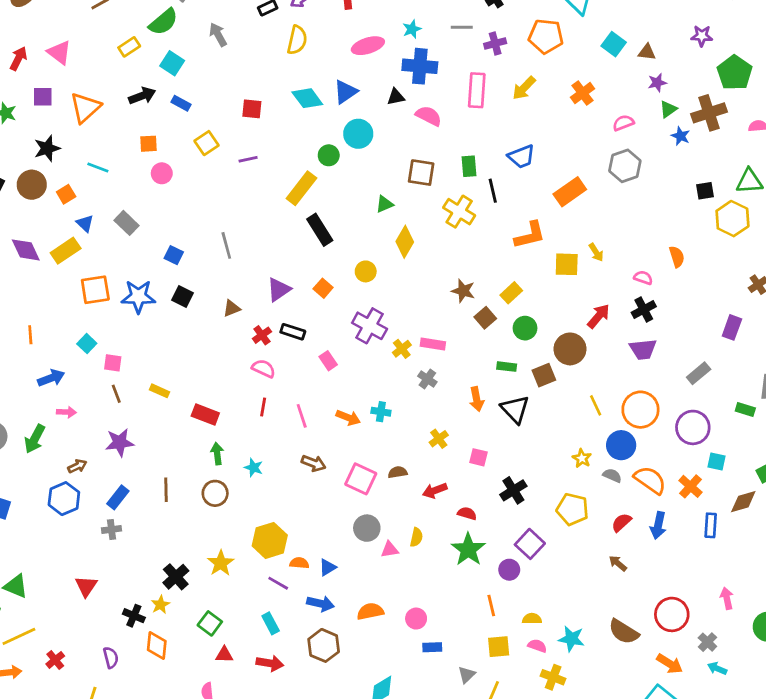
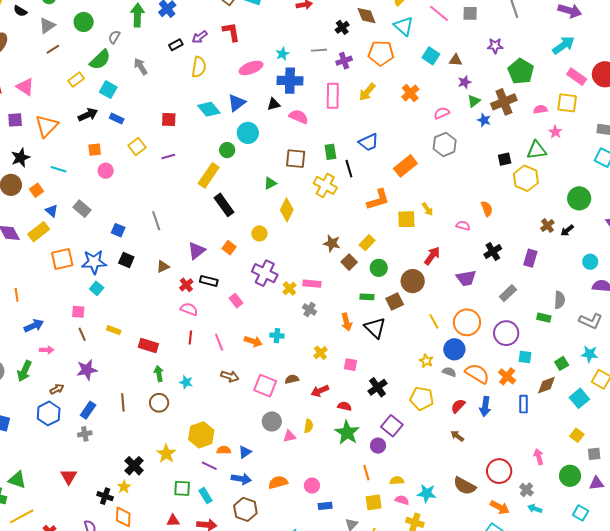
black cross: (644, 309) -> (493, 251), moved
cyan square: (87, 344) -> (97, 288), moved
green square: (210, 623) -> (182, 488), moved, turned -30

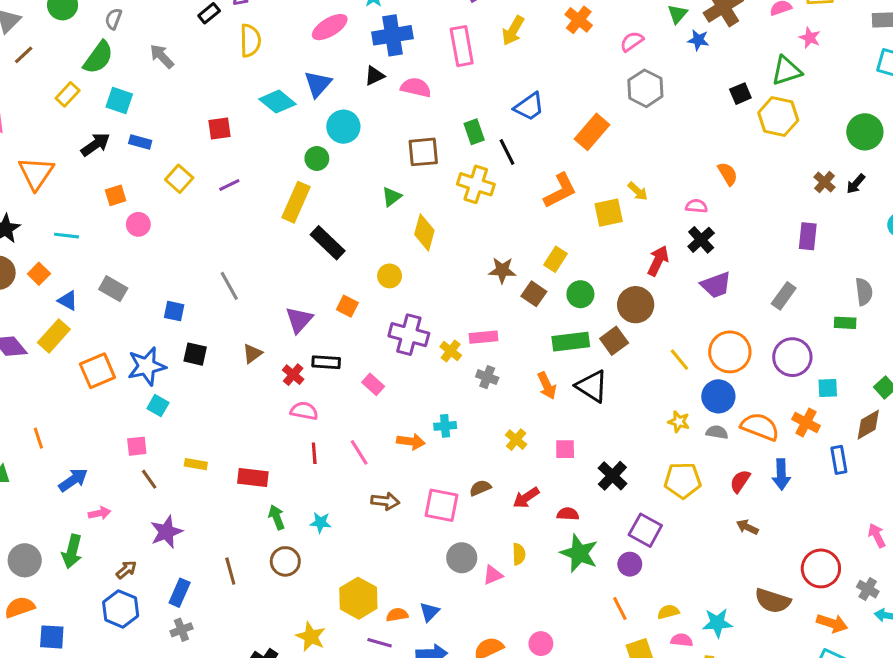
black cross: (493, 251) -> (701, 240), moved
green rectangle: (367, 297) -> (571, 342), size x1.6

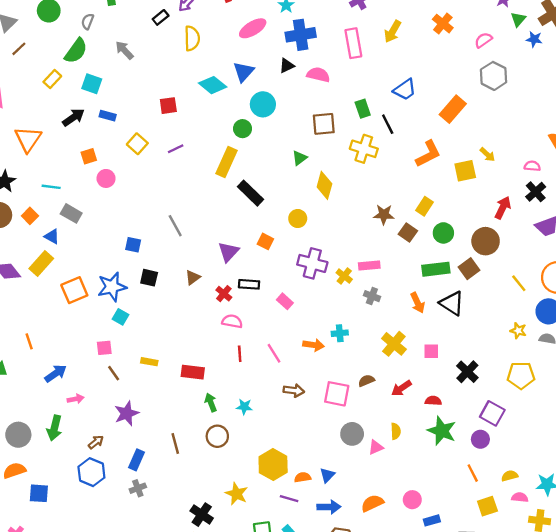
gray rectangle: (113, 289) -> (71, 213), moved
yellow cross: (516, 440) -> (394, 344), size x1.5

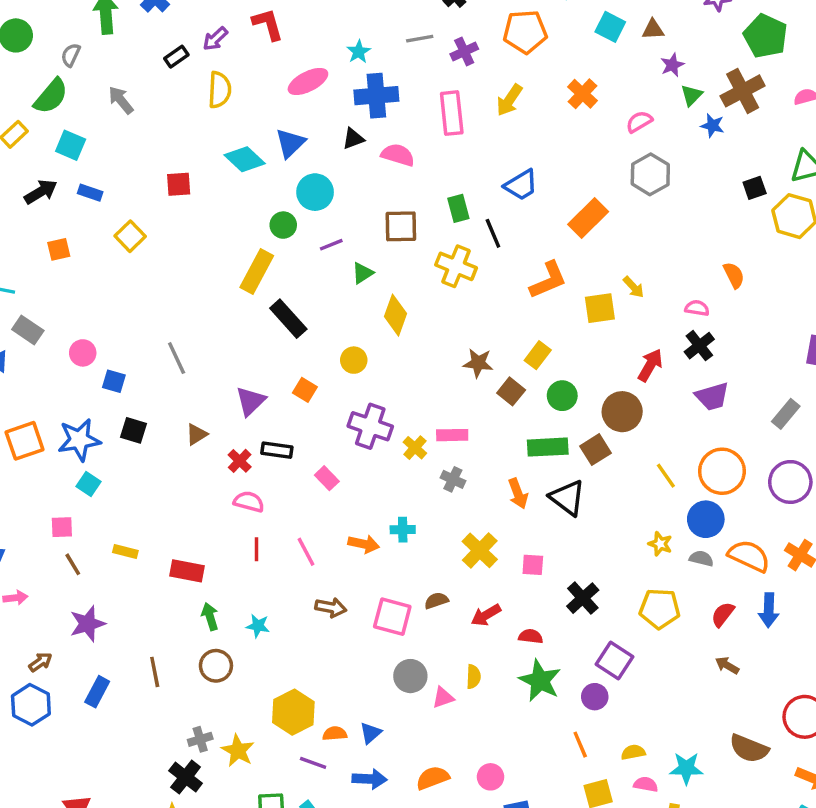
purple line: (176, 149) -> (331, 245), moved
pink circle: (106, 178) -> (83, 353), moved
gray cross: (138, 488) -> (200, 739), moved

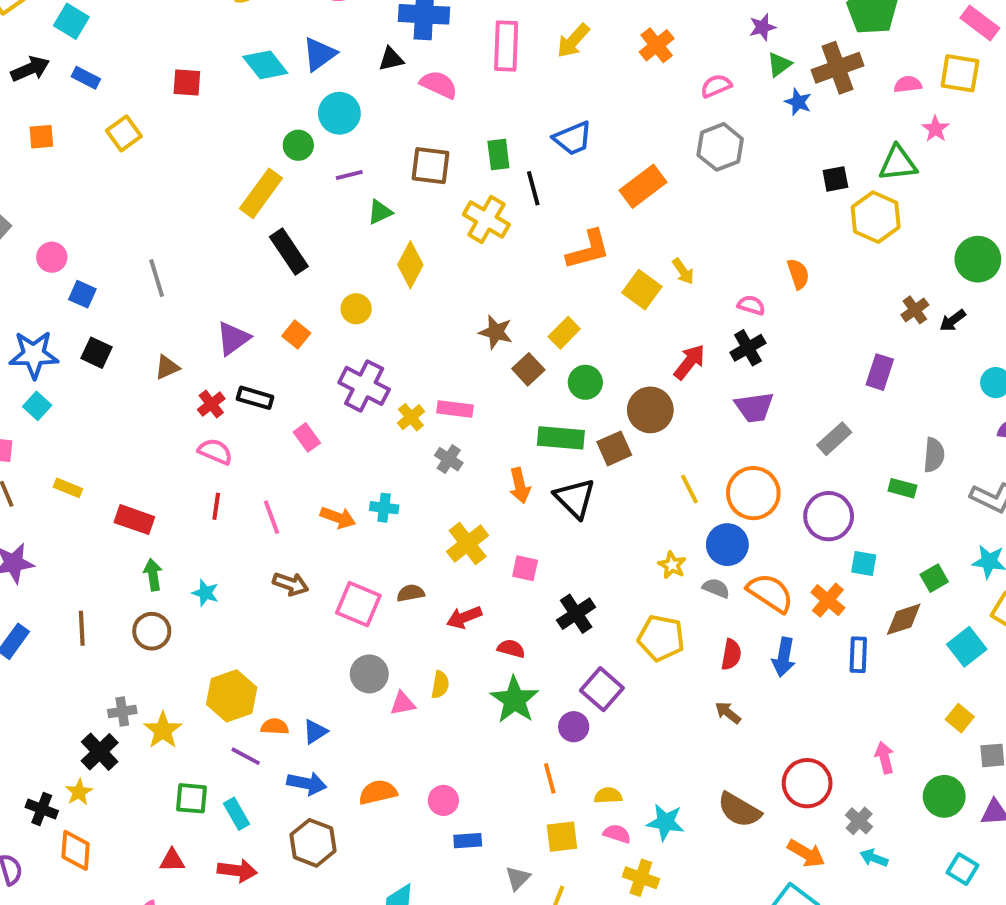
yellow square: (600, 308) -> (642, 290), turned 36
red semicircle: (723, 614) -> (731, 655), turned 144

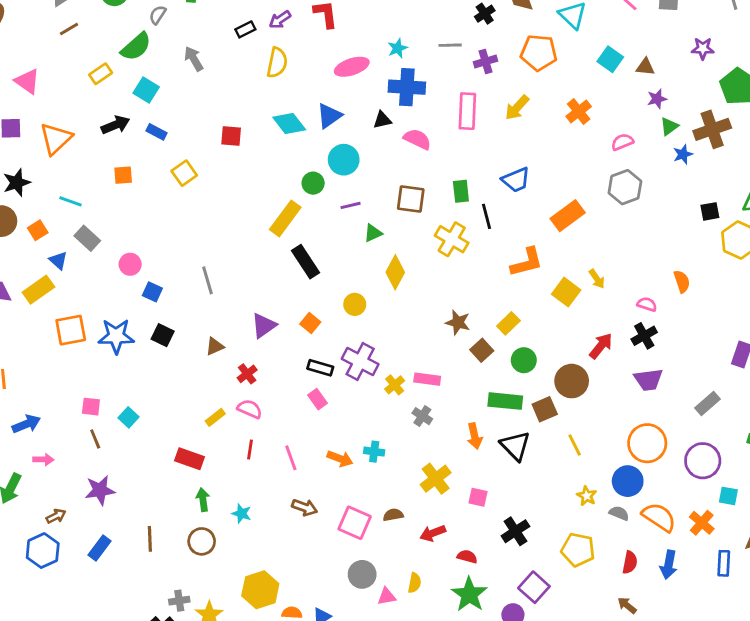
blue star: (798, 102) -> (683, 154), turned 30
black rectangle: (255, 398) -> (320, 368), moved
cyan square: (37, 406) -> (128, 417), moved
yellow rectangle: (68, 488) -> (215, 417), moved, turned -60
yellow line: (689, 489) -> (575, 445), moved

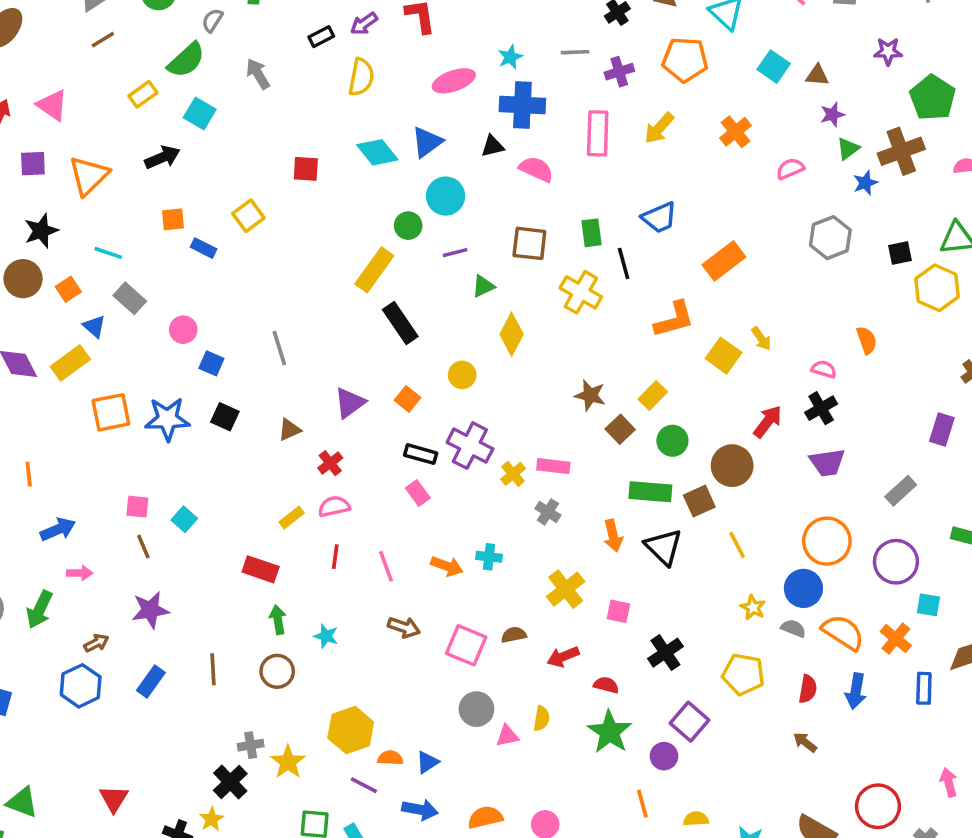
blue rectangle: (156, 132) -> (204, 248), moved
gray hexagon: (625, 187) -> (830, 238), moved
pink semicircle: (250, 409) -> (334, 506), turned -35

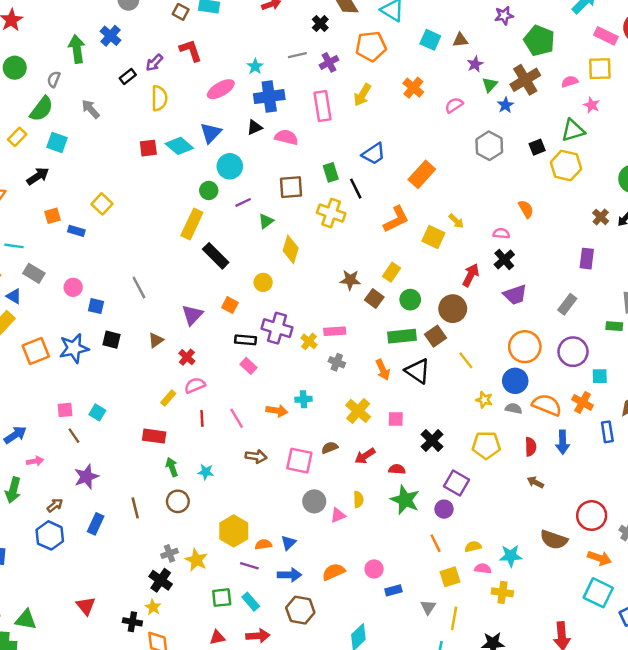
red square: (306, 169) -> (148, 148), moved

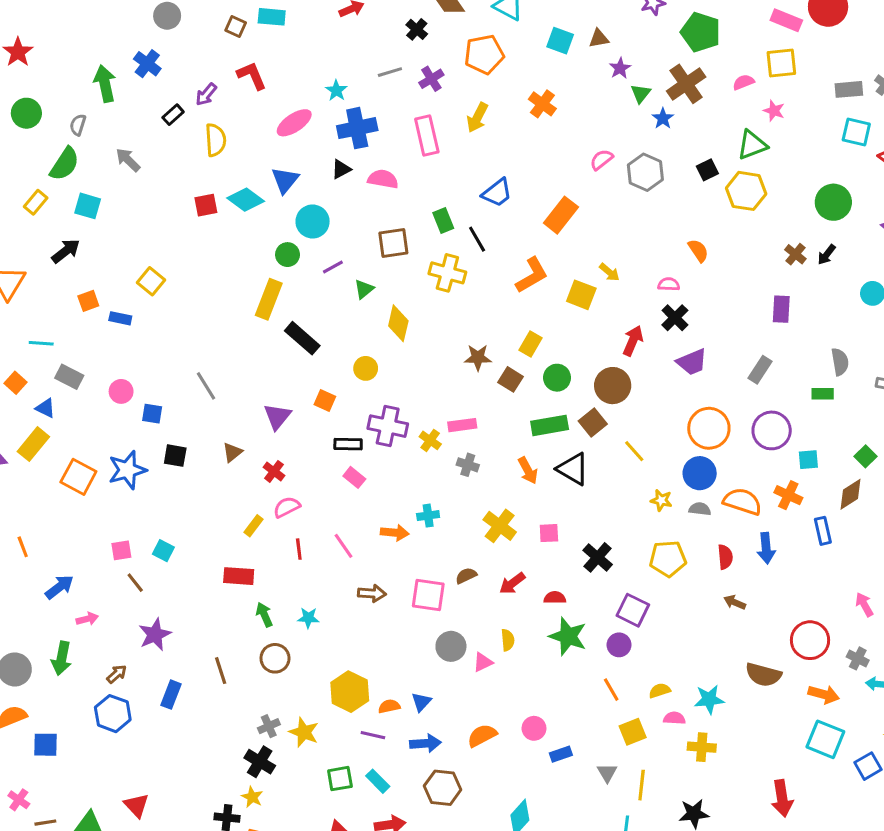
pink semicircle: (454, 105) -> (602, 160), moved
orange square: (36, 351) -> (78, 477), turned -36
red triangle: (86, 606) -> (136, 805), moved

